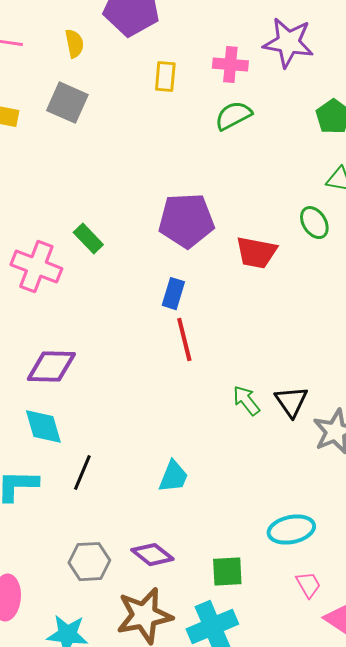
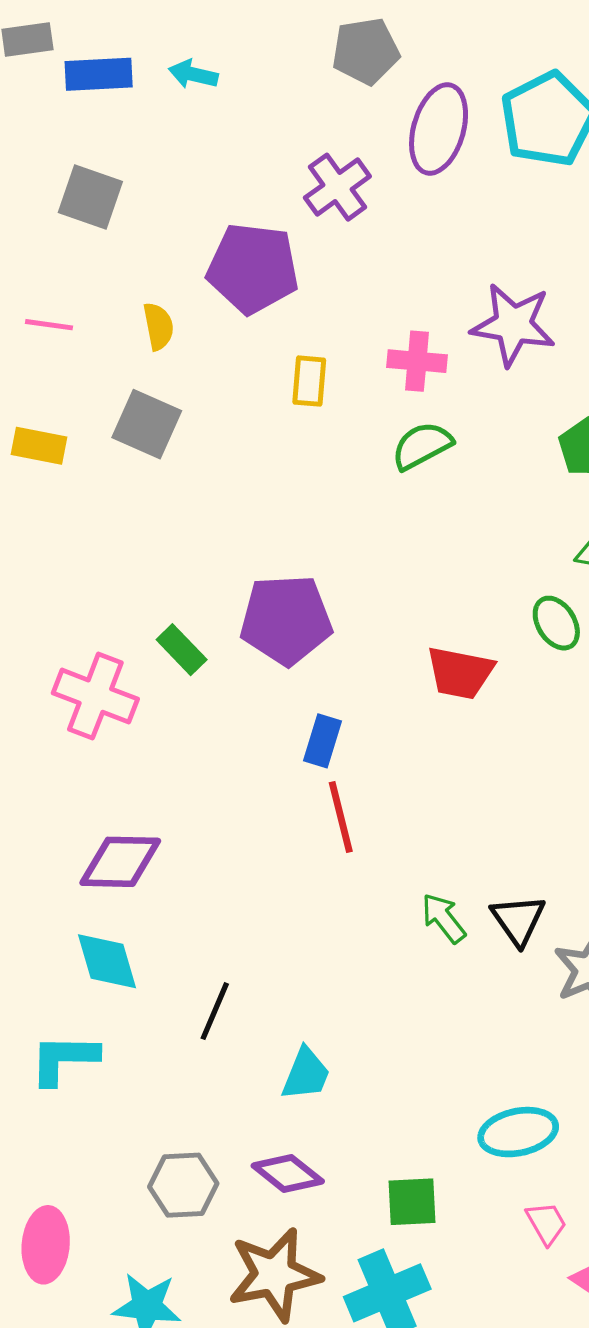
purple pentagon: (186, 221) -> (286, 620), moved
black line: (82, 473) -> (215, 1011), moved
cyan trapezoid: (173, 477) -> (306, 1074), moved

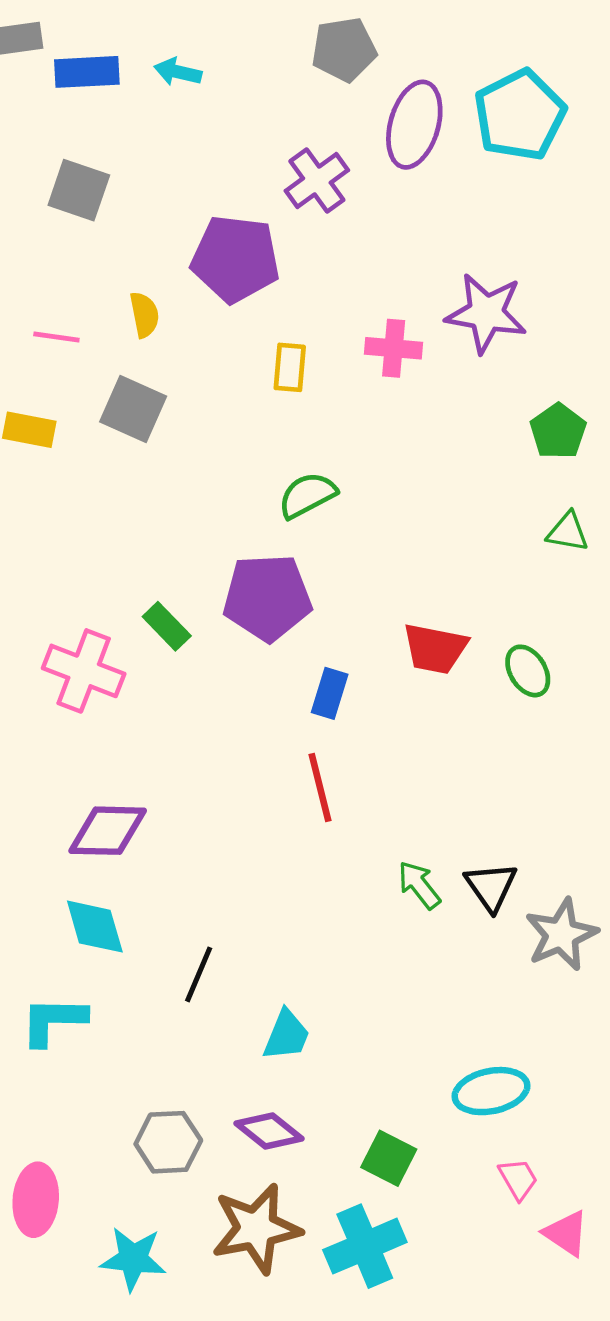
pink line: (49, 325) -> (56, 337), moved
green semicircle: (422, 446) -> (307, 495), moved
green ellipse: (556, 623) -> (528, 671), moved
blue rectangle: (323, 741) -> (330, 693), moved
green square: (412, 1202) -> (389, 1158), turned 30

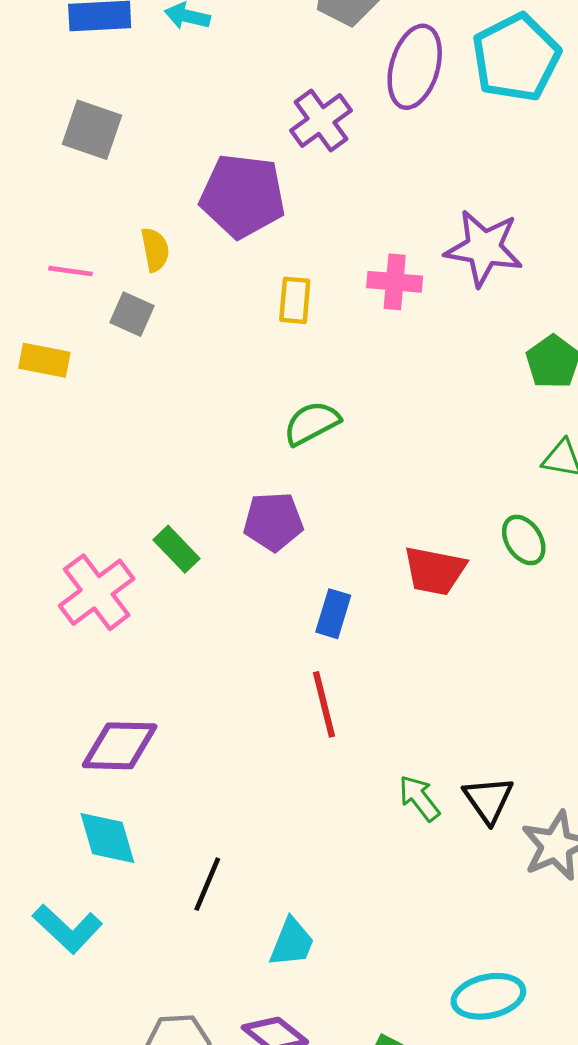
gray square: (133, 409) -> (132, 314), moved, size x0.7
purple pentagon: (267, 597) -> (273, 522), size x0.7
pink cross: (84, 671) -> (97, 592), turned 32
green ellipse: (528, 671) -> (524, 540), moved
cyan L-shape: (53, 1021) -> (67, 929), turned -138

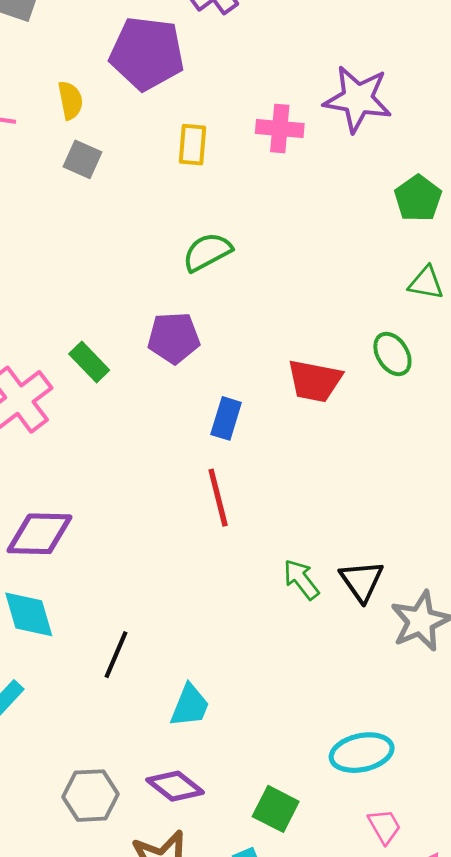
gray square: (132, 314) -> (82, 159), moved

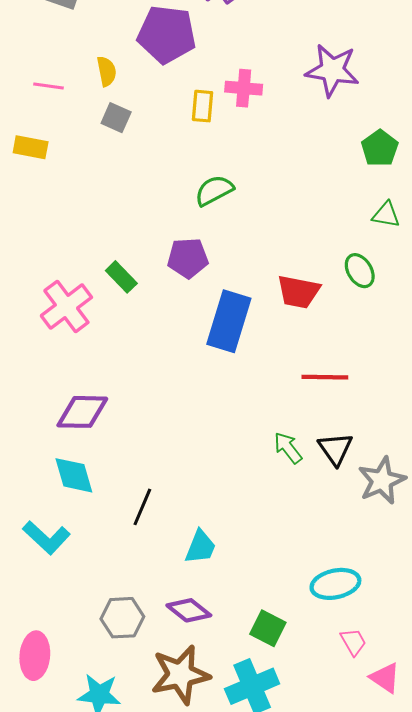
pink cross: (280, 129) -> (244, 88), moved
blue rectangle: (226, 418) -> (229, 321), size x1.8
red line: (218, 498) -> (325, 377), moved, turned -75

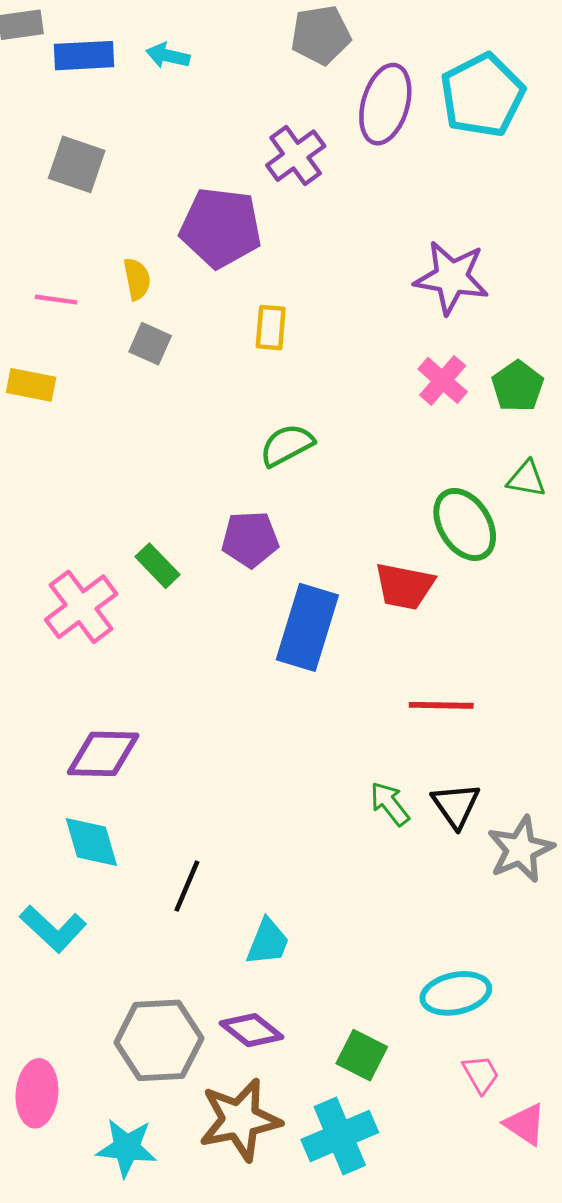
pink cross: (244, 88) -> (443, 380), moved, turned 36
green ellipse: (360, 271) -> (465, 524), moved, size x1.5
gray hexagon: (122, 618) -> (159, 1040), size x1.4

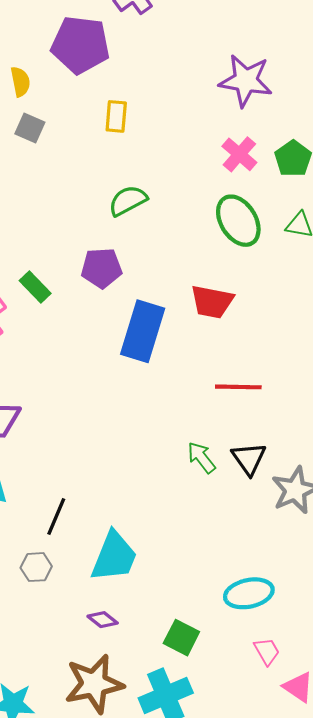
green ellipse: (465, 524) -> (238, 221), moved
cyan trapezoid: (268, 942) -> (114, 556), size x1.5
purple diamond: (252, 1030) -> (103, 620), size x0.7
gray hexagon: (159, 1040) -> (36, 567), moved, size x0.5

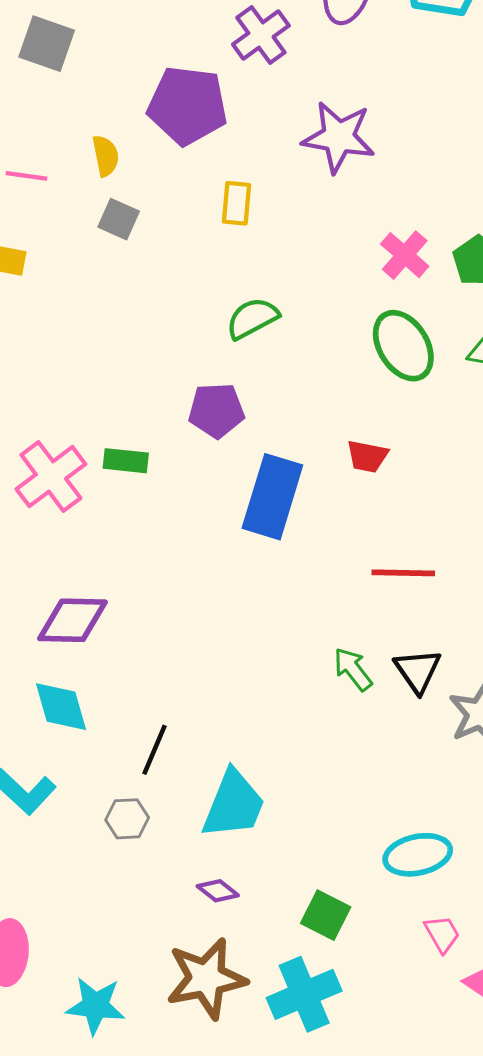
purple star: (246, 81) -> (339, 137), moved
green rectangle: (35, 287) -> (126, 461), moved, turned -40
red trapezoid: (212, 302) -> (367, 456), size x0.7

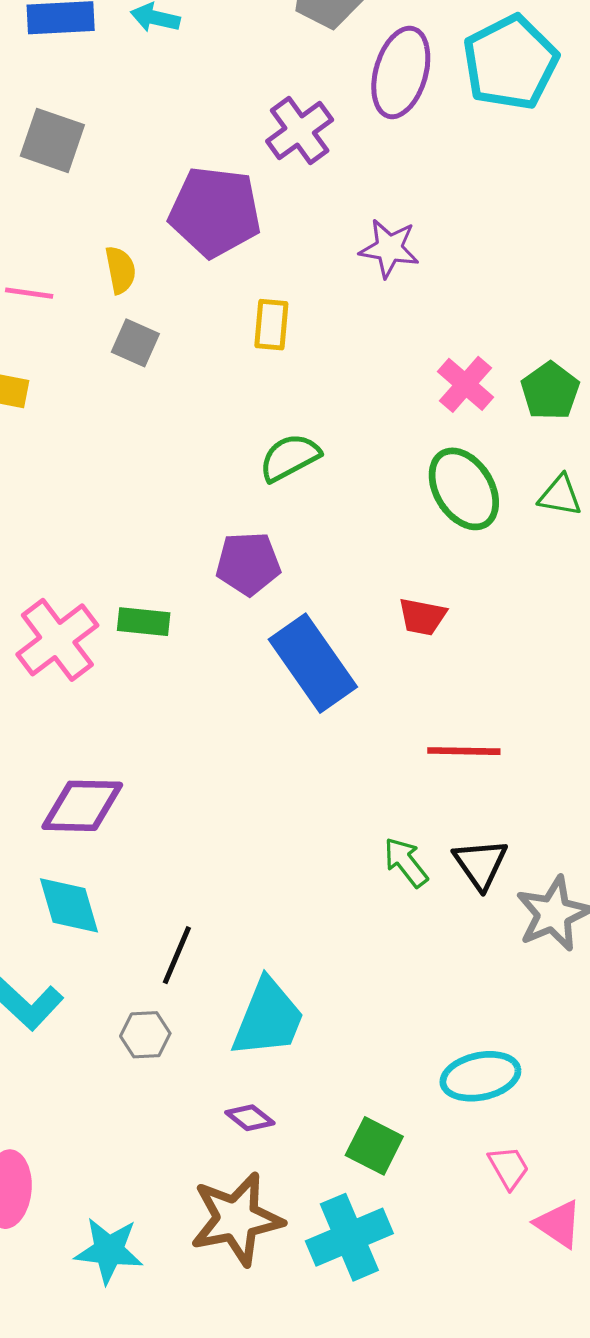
purple star: (339, 137) -> (389, 248), size x0.7
blue rectangle: (272, 497) -> (313, 663), turned -52

